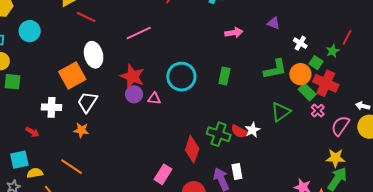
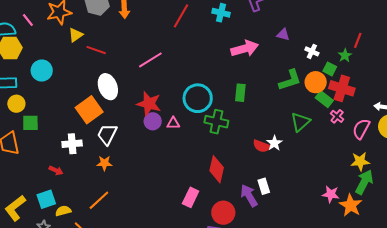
pink arrow: (234, 33) -> (245, 49), size x1.5
green cross: (219, 134) -> (216, 122), moved
orange line: (72, 167) -> (99, 200), turned -70

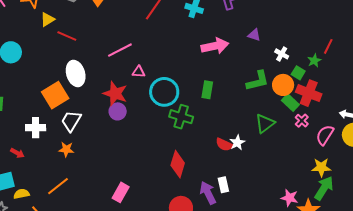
pink triangle: (173, 123) -> (139, 72), moved
pink rectangle: (191, 197) -> (121, 192), moved

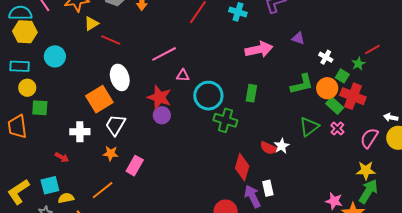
red line: (328, 46) -> (372, 50), turned 35
pink cross: (302, 121) -> (337, 129), moved
red diamond: (178, 164) -> (242, 167), moved
pink rectangle: (121, 192) -> (135, 166), moved

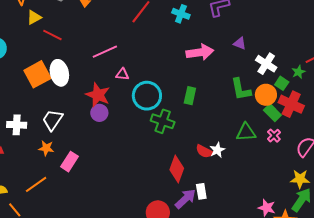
white cross: (326, 57) -> (266, 64), size x1.5
green L-shape: (302, 84) -> (241, 89), turned 90
orange square: (99, 99) -> (37, 74), moved
green triangle: (309, 127) -> (246, 132), turned 30
purple arrow: (252, 196) -> (185, 199), turned 70

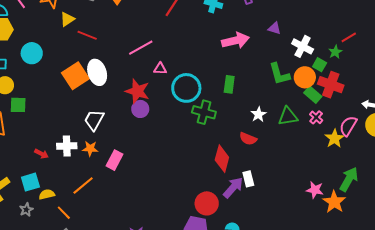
white cross: (17, 125) -> (67, 146), moved
white star: (217, 150) -> (259, 114), moved
yellow star: (300, 179) -> (334, 139), moved, turned -30

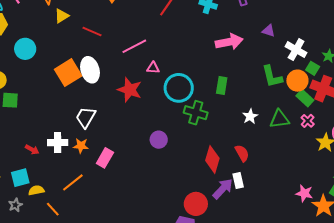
red line: (87, 35) -> (92, 32), moved
purple circle: (140, 109) -> (159, 140), moved
red semicircle: (248, 139) -> (242, 153), moved, turned -144

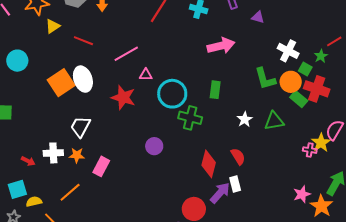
purple triangle: (268, 31) -> (258, 17), moved
pink cross: (308, 121) -> (310, 150), moved, turned -32
pink star: (304, 193) -> (302, 194), turned -30

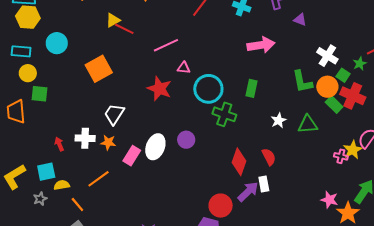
yellow triangle: (53, 26) -> (113, 20), moved
white ellipse: (83, 79) -> (155, 147), moved, turned 35
red arrow: (28, 161) -> (59, 144), turned -144
pink star: (302, 194) -> (329, 200), turned 30

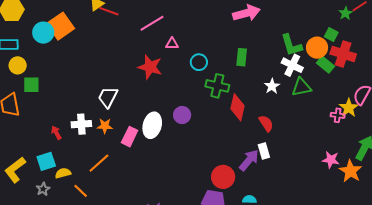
white cross: (327, 56) -> (292, 65), moved
green star: (360, 64) -> (346, 13), moved
orange square: (99, 69) -> (61, 26), moved
cyan circle: (208, 89) -> (199, 62), size x0.6
red diamond: (239, 162) -> (238, 107), moved

